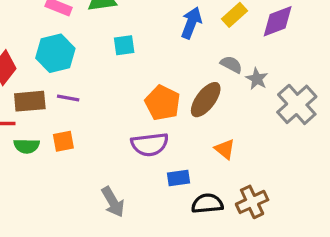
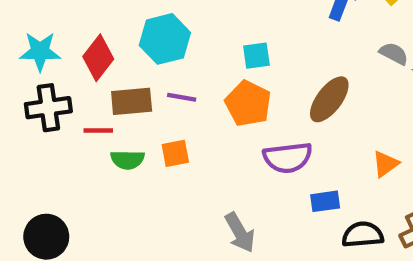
cyan square: (124, 45) -> (256, 56), moved
brown ellipse: (206, 100) -> (329, 99), moved
orange pentagon: (163, 103) -> (248, 103), moved
orange triangle: (225, 149) -> (385, 164), turned 45

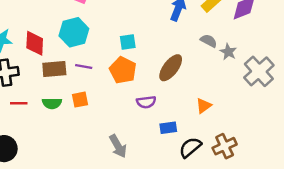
red diamond: (98, 58) -> (35, 43), turned -35
red line: (98, 131) -> (19, 103), moved
purple semicircle: (288, 158) -> (146, 102), size x0.7
black semicircle: (363, 235) -> (190, 147), turned -35

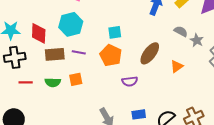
orange triangle: (204, 106) -> (177, 66), moved
blue rectangle: (168, 128) -> (139, 114), moved

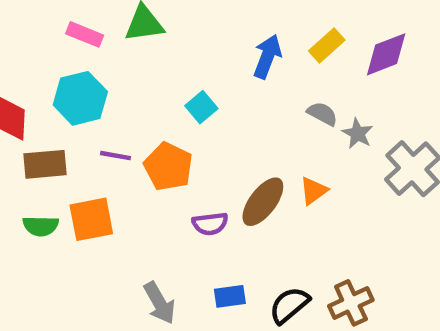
cyan square: (115, 32) -> (201, 107), moved, turned -32
purple line: (79, 52) -> (115, 156), moved
brown ellipse: (150, 53) -> (263, 202), moved
orange square: (76, 79) -> (91, 219), size x1.5

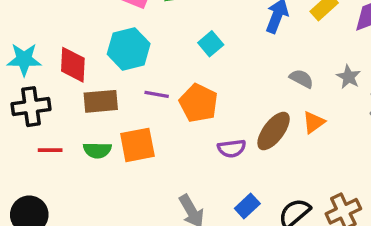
cyan square: (201, 107) -> (211, 44), moved
gray semicircle: (322, 114) -> (301, 79), moved
blue rectangle: (230, 296) -> (247, 206), turned -35

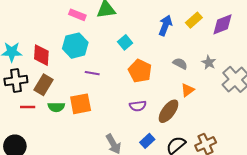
brown rectangle: (101, 101) -> (43, 85), moved, turned -54
orange pentagon: (198, 103) -> (140, 71), moved
brown ellipse: (274, 131) -> (168, 111), moved

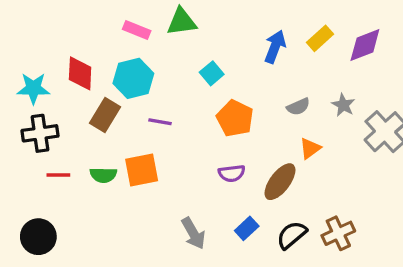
red diamond: (41, 55) -> (80, 73), moved
gray semicircle: (180, 64) -> (298, 107), turned 128
brown rectangle: (43, 85) -> (105, 115), moved

